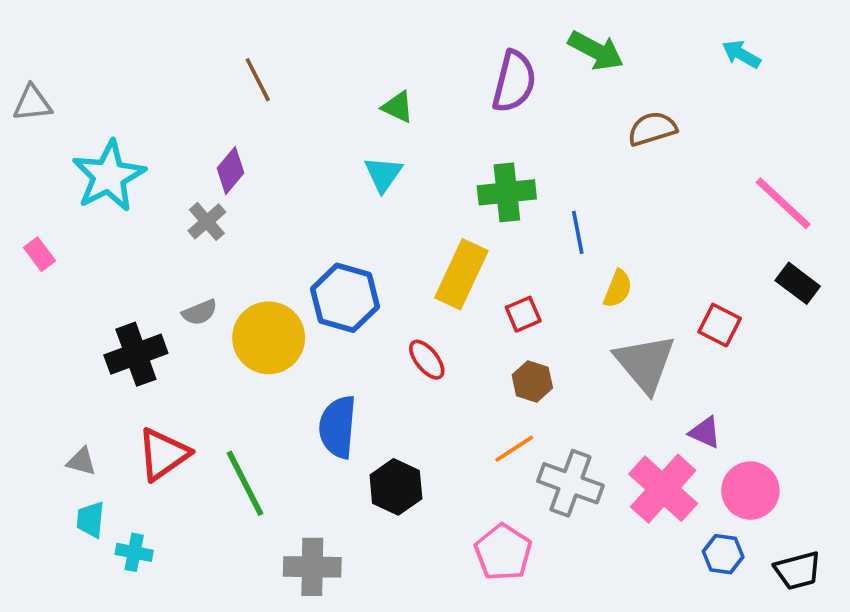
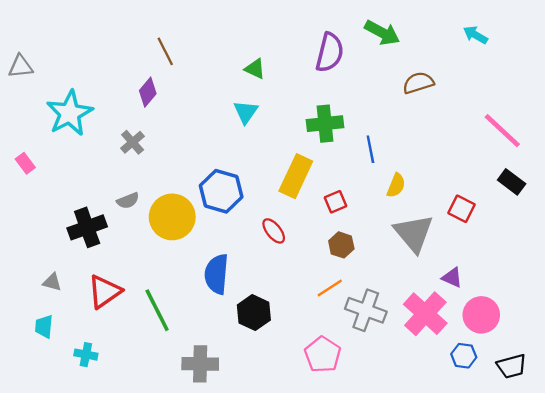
purple diamond: (230, 171) -> (148, 92), moved
gray triangle: (81, 461) -> (52, 282), moved
cyan trapezoid: (90, 520) -> (44, 327), moved

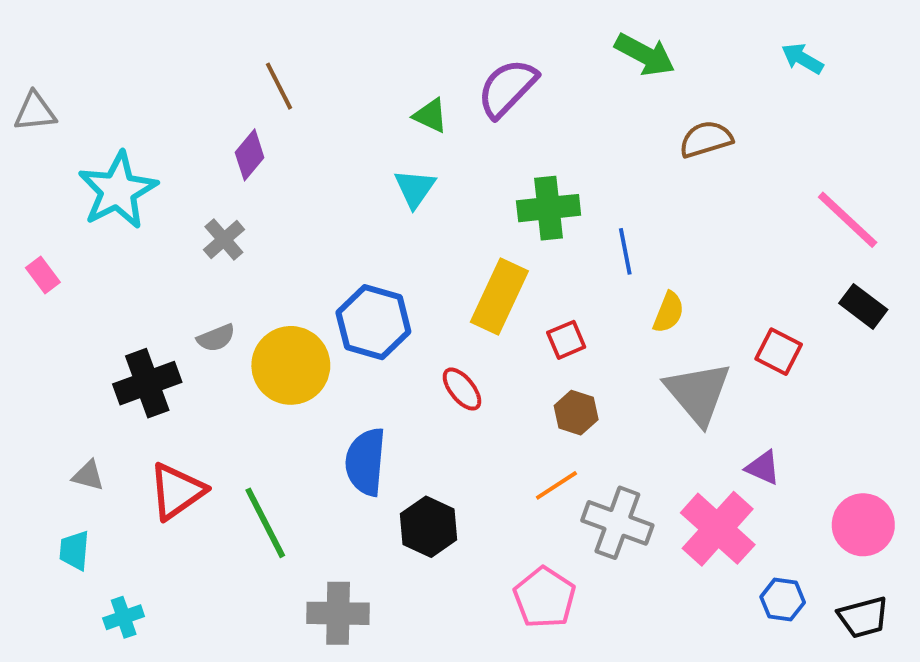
purple semicircle: (330, 52) -> (507, 88), moved, turned -150
pink circle: (481, 315) -> (863, 525), moved
cyan cross: (86, 355) -> (124, 617), moved, turned -30

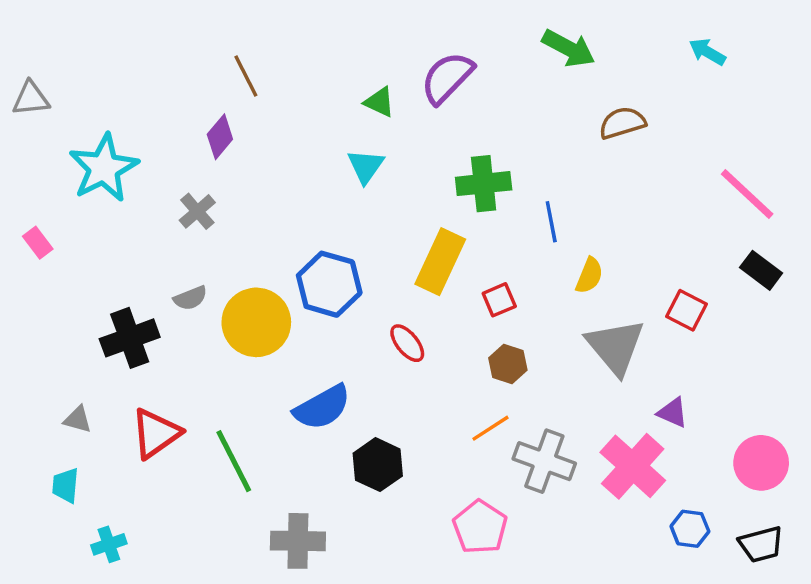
blue semicircle: (366, 462) -> (322, 407), turned -124

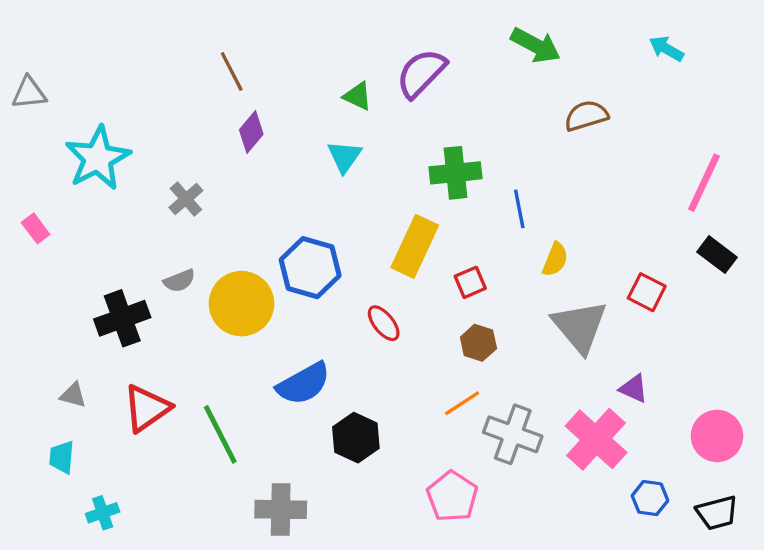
purple diamond: (220, 137) -> (251, 132), moved
pink line: (747, 194) -> (704, 183), turned 72

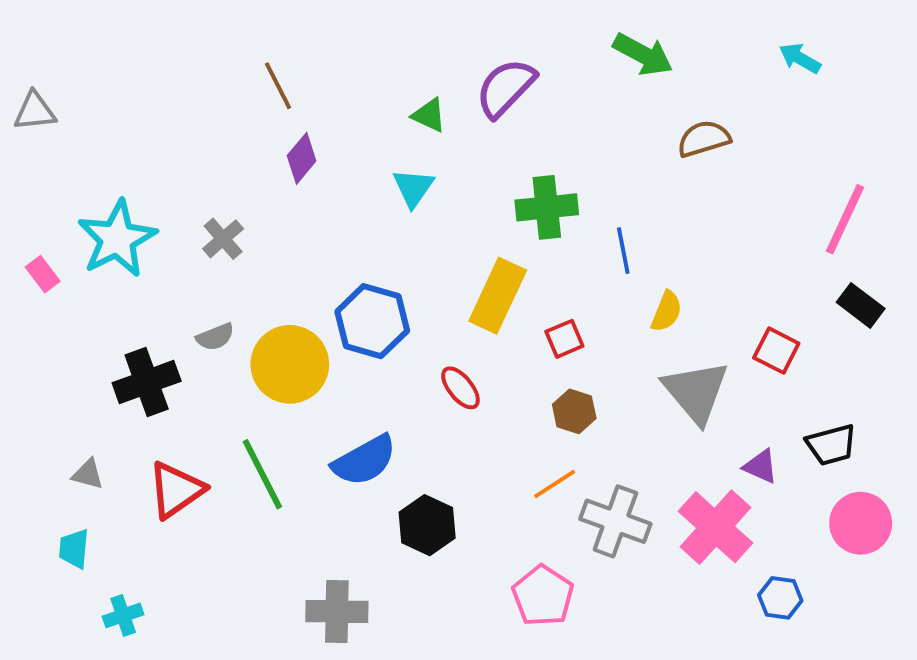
cyan star: (98, 158) -> (117, 239), moved
green line: (220, 434) -> (262, 474), moved
black trapezoid: (717, 513) -> (831, 445), moved

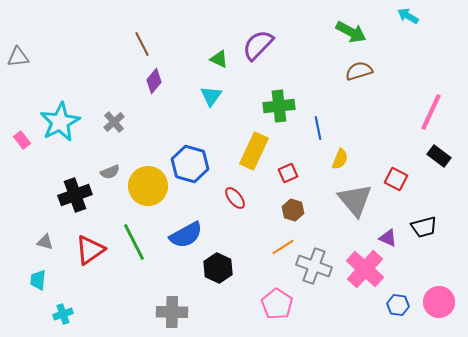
green arrow: (643, 54) -> (351, 32), moved
cyan arrow: (800, 58) -> (408, 16), moved
pink circle: (861, 523) -> (439, 302), moved

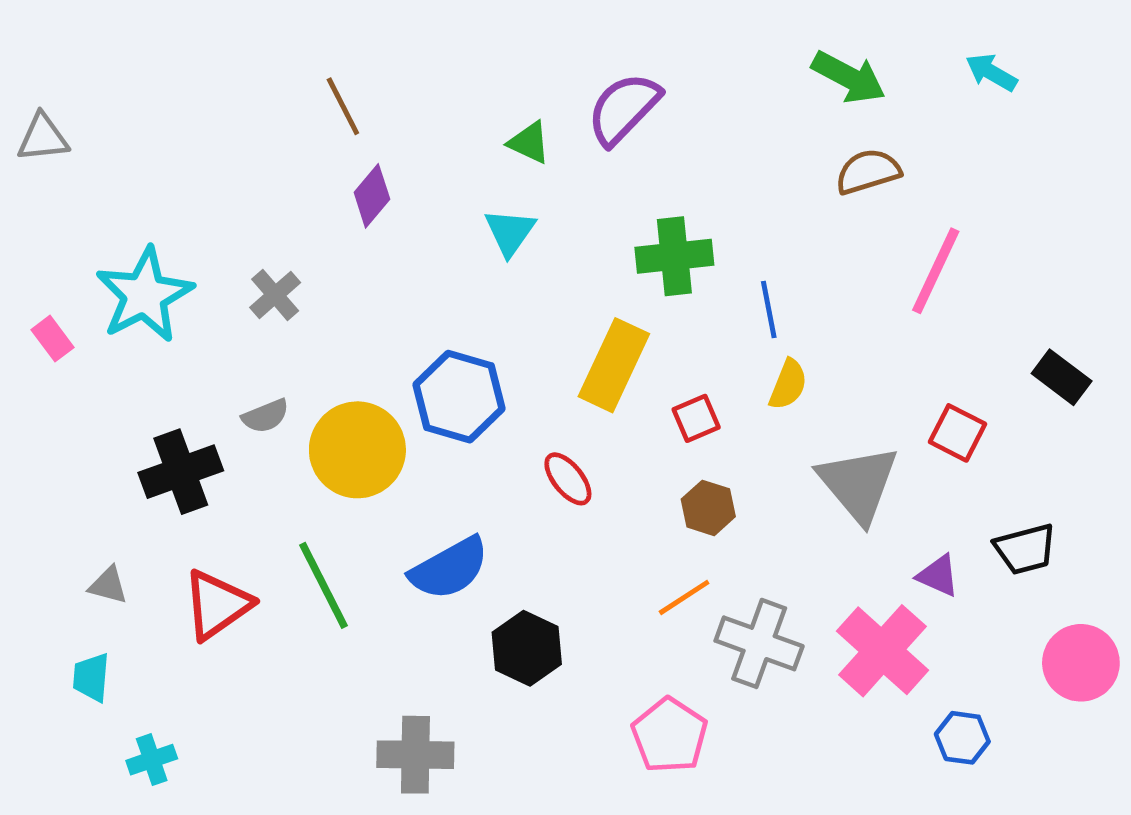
cyan arrow: (408, 16) -> (991, 72), moved
pink line: (431, 112) -> (936, 271), moved
yellow semicircle: (340, 159) -> (788, 385), moved
pink circle: (439, 302) -> (1081, 663), moved

